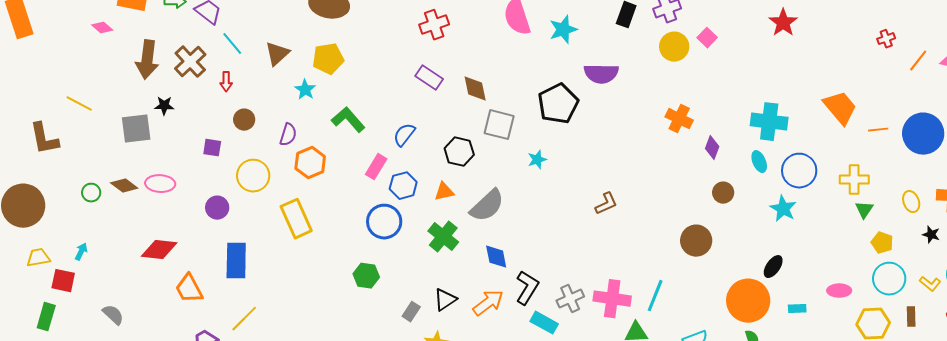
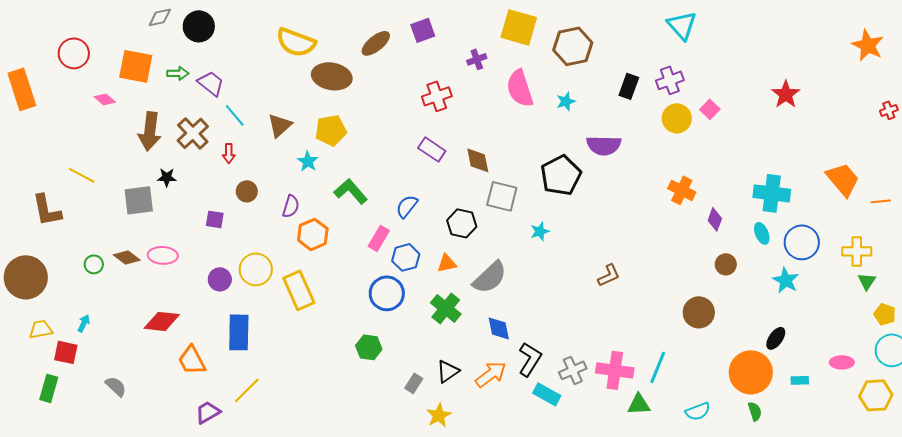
cyan star: (563, 30) -> (566, 101), size x0.7
yellow circle: (253, 176) -> (256, 269), moved

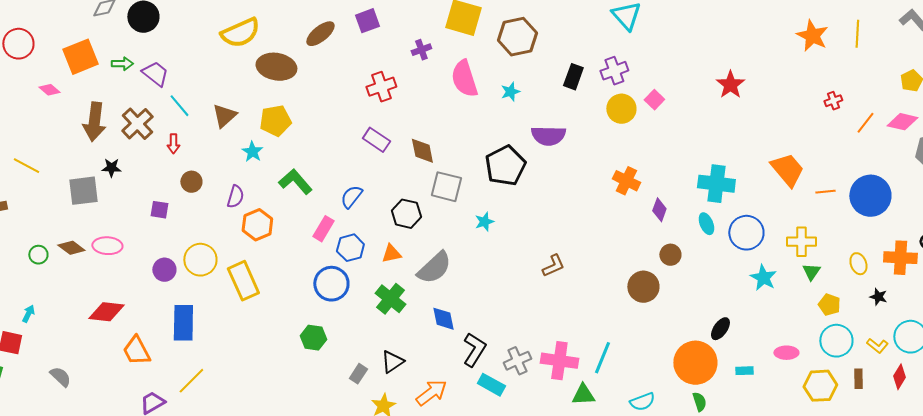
yellow semicircle: (296, 42) -> (240, 33), turned -45
orange square: (136, 66) -> (80, 57), turned -33
cyan star: (786, 280) -> (763, 278), moved
brown circle: (699, 312) -> (643, 287), moved
orange arrow: (491, 374) -> (431, 393), moved

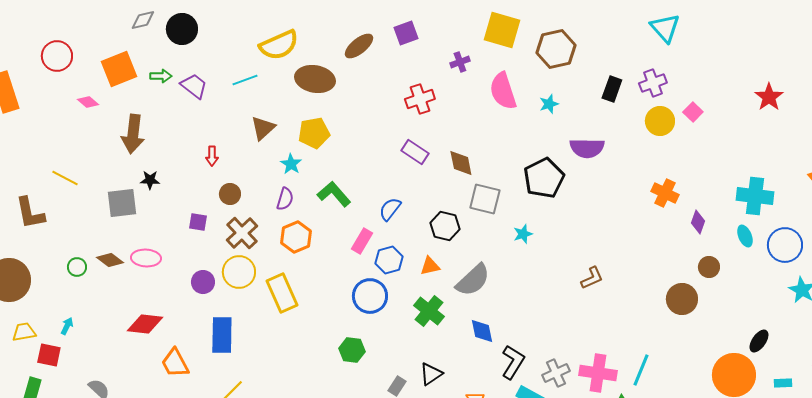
cyan line: (179, 106) -> (245, 80), moved, turned -70
brown cross: (137, 124) -> (242, 233), moved
purple semicircle: (235, 197) -> (285, 199), moved

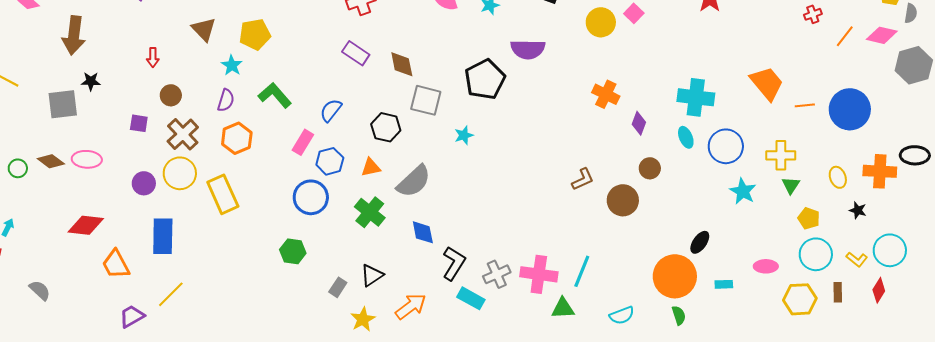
brown triangle: (263, 128) -> (204, 29), turned -32
brown L-shape: (592, 278) -> (583, 179), moved

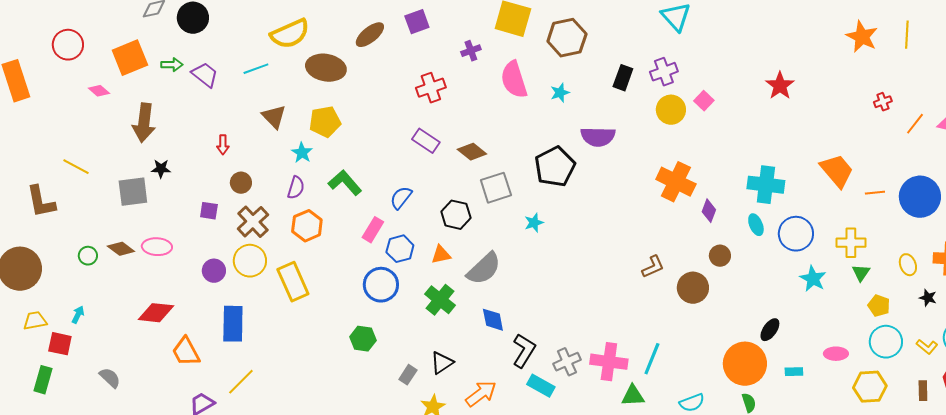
brown diamond: (402, 64) -> (472, 152), turned -40
orange cross: (606, 94) -> (676, 182), size x1.4
gray square: (426, 100) -> (496, 188), turned -32
brown rectangle: (838, 292) -> (923, 391), moved

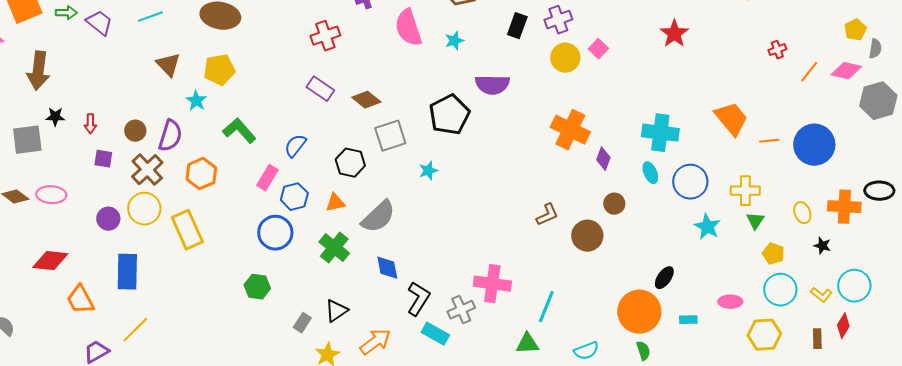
red arrow: (223, 145) -> (90, 124), moved
purple semicircle: (296, 188) -> (170, 136), moved, size x1.4
pink cross: (609, 362) -> (492, 284), moved

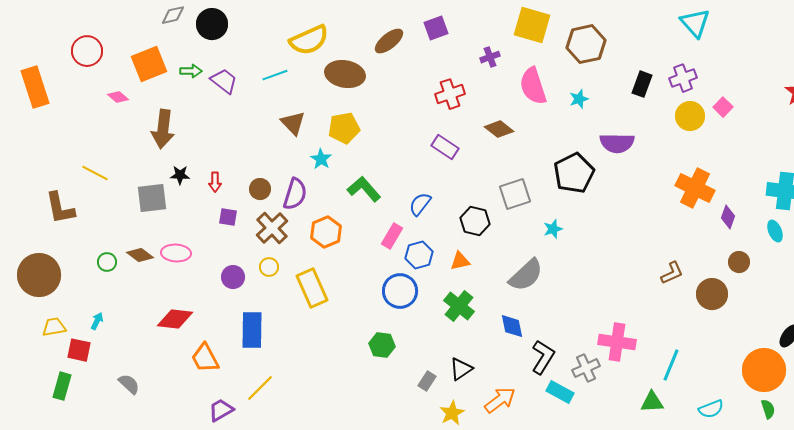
brown diamond: (366, 100) -> (499, 129), moved
yellow circle: (144, 209) -> (269, 267), size x0.6
gray semicircle: (378, 217) -> (526, 275), moved

